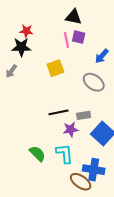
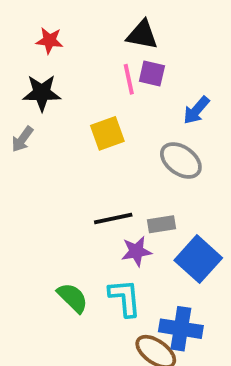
red star: (26, 31) -> (49, 41), moved

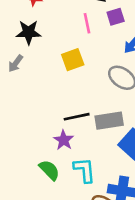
purple square: (152, 73) -> (116, 17), moved, turned -30
gray rectangle: (162, 224) -> (109, 121), size x1.5
purple star: (136, 251) -> (64, 140), moved, turned -30

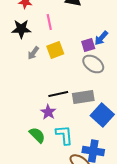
purple square: (116, 17) -> (88, 45), moved
pink line: (87, 23) -> (49, 22), moved
gray arrow: (16, 63) -> (33, 53), moved

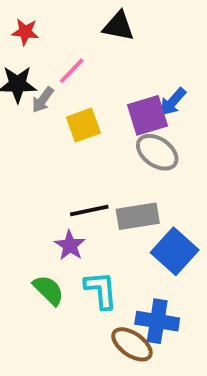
pink line: (49, 22) -> (72, 71), turned 56
purple square: (88, 45) -> (147, 115), size x1.5
gray arrow: (33, 53) -> (43, 100), moved

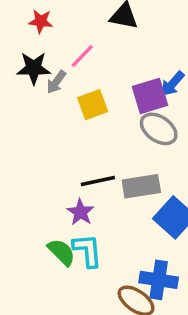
cyan L-shape: (101, 290) -> (87, 250), moved

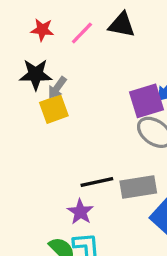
pink line: (82, 56) -> (82, 33), moved
yellow square: (93, 105) -> (54, 109), moved

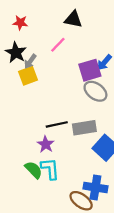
pink line: (82, 33) -> (58, 45), moved
black star: (36, 74) -> (16, 53), turned 30

